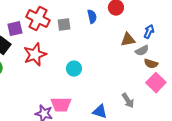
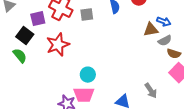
blue arrow: (149, 32) -> (164, 22), moved, turned 88
cyan circle: (74, 69) -> (88, 75), moved

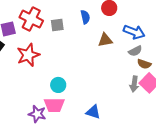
blue arrow: (164, 22) -> (134, 32), size x1.5
brown triangle: (151, 30) -> (105, 40), moved
gray arrow: (151, 91) -> (134, 84), moved, turned 42

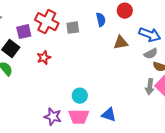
red star: (28, 55) -> (44, 58), size x0.6
cyan circle: (58, 85) -> (80, 96), moved
pink trapezoid: (54, 105) -> (79, 117), moved

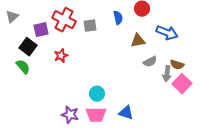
gray semicircle: (151, 54) -> (150, 62), moved
gray arrow: (150, 87) -> (167, 74), moved

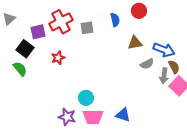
red cross: (64, 20) -> (61, 22), turned 35
blue arrow: (167, 33) -> (164, 50), moved
brown semicircle: (177, 65) -> (174, 67), turned -136
cyan circle: (97, 94) -> (86, 98), moved

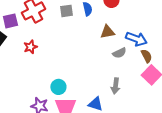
gray square: (87, 28) -> (66, 11), moved
gray arrow: (164, 76) -> (115, 86), moved

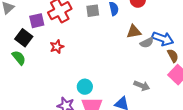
gray semicircle: (119, 53) -> (147, 43), moved
gray arrow: (115, 86) -> (142, 86), turned -77

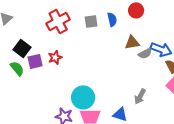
purple square: (37, 21) -> (35, 61), moved
gray arrow: (142, 86) -> (140, 96), turned 98
cyan circle: (85, 87) -> (83, 97), size x1.5

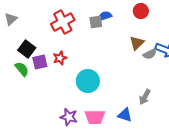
blue semicircle: (112, 19) -> (105, 16), moved, turned -96
brown triangle: (132, 42) -> (137, 43), turned -35
cyan circle: (83, 97) -> (88, 81), moved

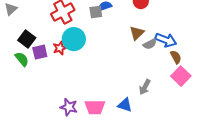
cyan circle: (88, 81) -> (74, 39), moved

